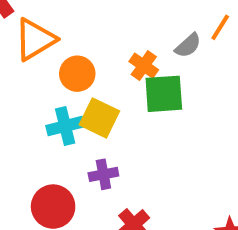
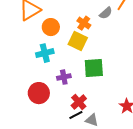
green square: (164, 94) -> (94, 68), moved
yellow square: (99, 118) -> (78, 41), moved

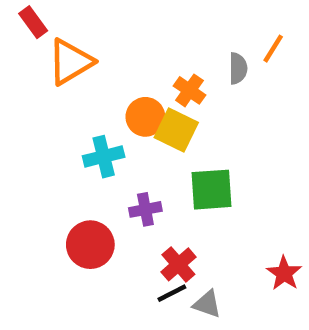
gray semicircle: (106, 13) -> (238, 68), turned -48
orange circle: (51, 27) -> (145, 117), moved

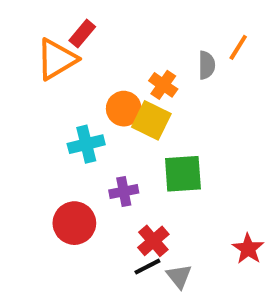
red rectangle: (33, 22) -> (82, 34), moved, turned 76
gray triangle: (207, 304) -> (179, 276), turned 32

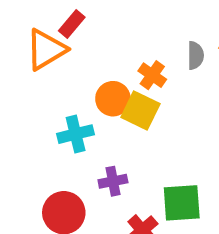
green square: (183, 174) -> (182, 203), moved

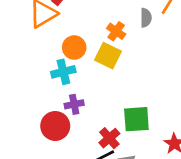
orange circle: (113, 99) -> (74, 47), moved
purple cross: (113, 181) -> (74, 104), moved

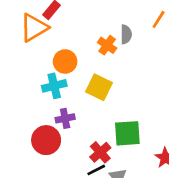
gray semicircle: (146, 18) -> (126, 34), moved
yellow square: (108, 56) -> (99, 87), moved

